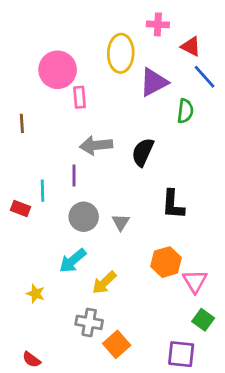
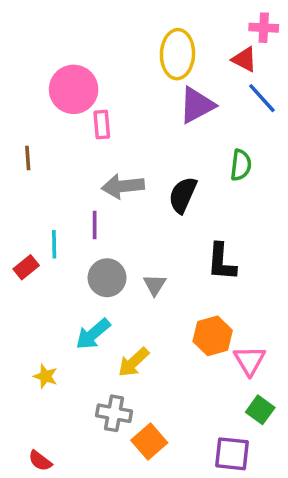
pink cross: (158, 24) -> (264, 28), moved
yellow ellipse: (121, 53) -> (177, 54), moved
green semicircle: (185, 111) -> (241, 165), moved
red rectangle: (20, 208) -> (26, 267), turned -60

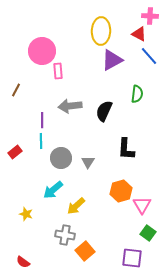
brown line: (28, 158) -> (16, 90), turned 32
purple line: (95, 225) -> (42, 120), moved
cyan line: (54, 244) -> (41, 141), moved

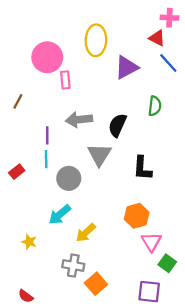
yellow ellipse: (101, 31) -> (96, 40), moved
gray triangle: (88, 162) -> (99, 155), moved, size x1.6
pink triangle: (142, 205) -> (151, 242), moved

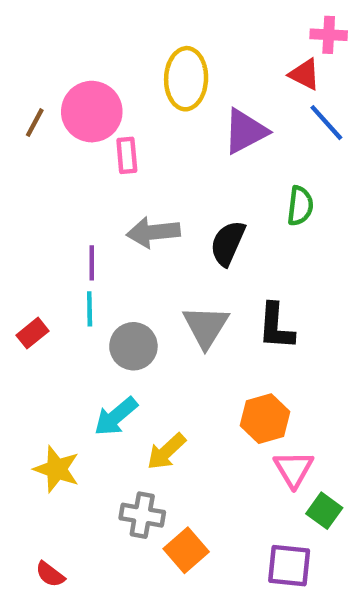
brown line: (18, 101) -> (35, 123), moved
gray triangle: (99, 155) -> (206, 327), moved
yellow star: (29, 242) -> (57, 469), size x1.5

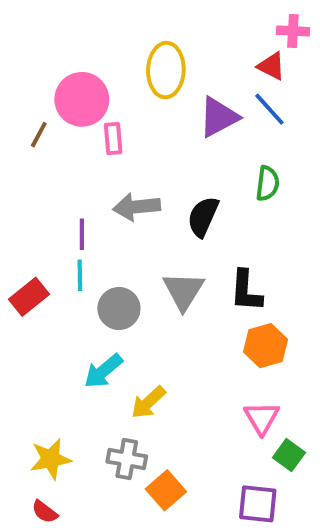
brown line: (35, 123) -> (39, 135), moved
blue line: (326, 123) -> (269, 109), moved
red rectangle: (33, 333) -> (29, 297), size x1.4
orange hexagon: (265, 419) -> (266, 346), moved
yellow star: (57, 469) -> (51, 459), moved, turned -30

